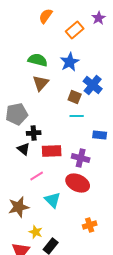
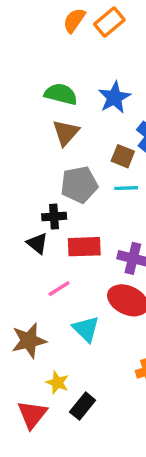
orange rectangle: (75, 30) -> (109, 22), moved
gray pentagon: (17, 114) -> (79, 185), moved

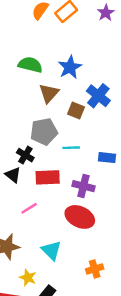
brown triangle: (66, 133) -> (49, 93), moved
cyan line: (126, 188) -> (71, 148), moved
black cross: (54, 217) -> (25, 155), turned 35
cyan triangle: (86, 329) -> (51, 250), moved

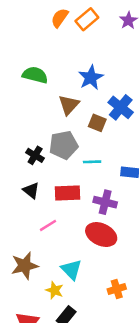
green semicircle: (30, 65) -> (35, 75), moved
black cross: (25, 155) -> (35, 155), moved
yellow star: (28, 278) -> (54, 290), moved

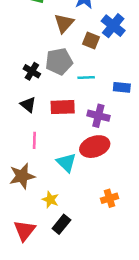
pink line: (48, 225) -> (34, 140), moved, turned -56
red ellipse: (101, 235) -> (95, 147), turned -44
cyan triangle: (71, 270) -> (66, 163), moved

